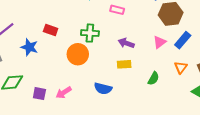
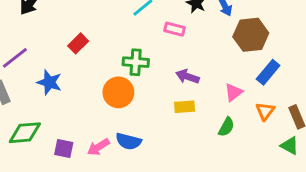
red rectangle: (51, 30) -> (78, 43), moved, turned -64
pink triangle: (159, 42) -> (234, 92), moved
blue semicircle: (103, 89) -> (128, 141), moved

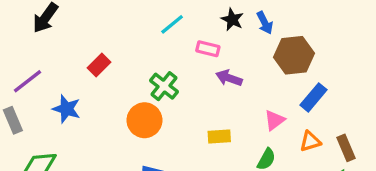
green cross: (136, 62) -> (164, 86), turned 35
purple arrow: (187, 77) -> (229, 78), moved
orange triangle: (265, 111) -> (310, 141), turned 36

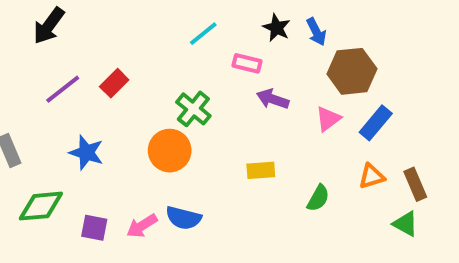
purple line: (27, 81) -> (63, 89), moved
blue star: (66, 109) -> (86, 153), moved
pink triangle: (274, 120) -> (328, 119), moved

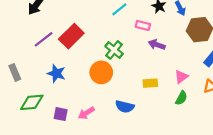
red rectangle: (114, 83) -> (71, 36), size x1.6
pink triangle: (328, 119) -> (181, 77), moved
blue semicircle: (183, 218) -> (125, 107), moved

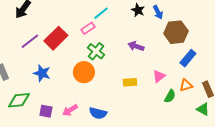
pink rectangle: (143, 25) -> (88, 28), moved, turned -48
green semicircle: (181, 98) -> (170, 96), moved
blue semicircle: (125, 107) -> (98, 113), moved

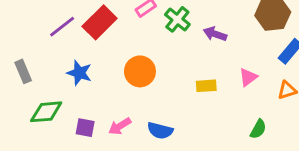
green cross: (96, 51) -> (177, 19), moved
green semicircle: (170, 96) -> (258, 129), moved

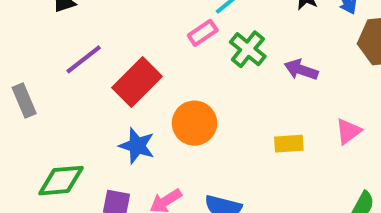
red rectangle: (100, 22) -> (137, 82), moved
gray rectangle: (23, 71) -> (24, 101), moved
blue star: (79, 73) -> (137, 146), moved

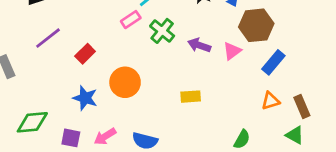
red rectangle: (137, 82) -> (85, 54), size x0.6
pink triangle: (348, 131) -> (232, 51), moved

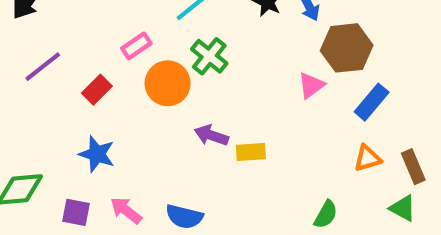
pink rectangle: (131, 20) -> (136, 46), moved
purple arrow: (199, 45) -> (211, 135), moved
orange circle: (125, 82) -> (168, 83), moved
pink arrow: (105, 136) -> (126, 210), turned 70

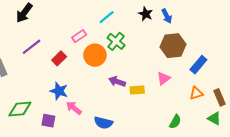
brown hexagon: (347, 48) -> (173, 46), moved
pink triangle: (311, 85) -> (164, 78), moved
pink arrow: (126, 210) -> (74, 108), moved

